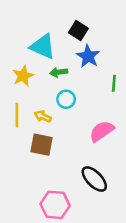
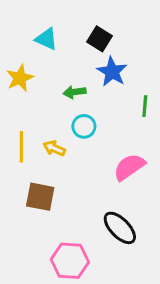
cyan triangle: (43, 46) -> (46, 39), moved, size x0.7
yellow star: (23, 76) -> (20, 78), moved
brown square: (42, 145) -> (40, 197), moved

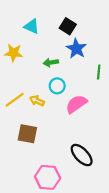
yellow star: (20, 78) -> (14, 53), turned 30
yellow line: (21, 147) -> (15, 100), turned 54
pink semicircle: (129, 167) -> (76, 104), moved

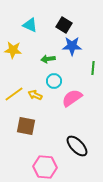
blue star: (76, 49) -> (72, 46), turned -30

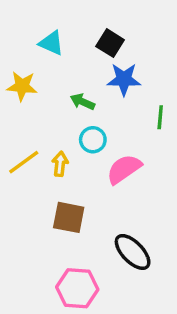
green arrow: (48, 59) -> (82, 102), turned 32
yellow arrow: (35, 95) -> (60, 164), turned 72
brown square: (26, 126) -> (69, 217), moved

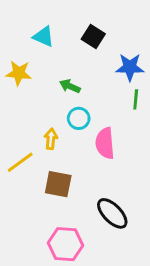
blue star: (124, 79) -> (130, 67), moved
yellow line: (24, 162) -> (20, 162), moved
pink semicircle: (124, 169) -> (105, 143), turned -60

